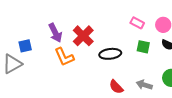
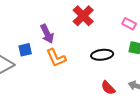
red cross: (83, 36) -> (83, 16), moved
blue square: (25, 46) -> (25, 50), moved

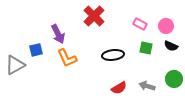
red semicircle: (108, 88) -> (119, 88), turned -77

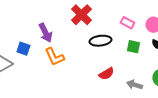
blue square: (36, 50) -> (23, 49), turned 32
black ellipse: (113, 55) -> (100, 41), moved
red semicircle: (119, 88) -> (106, 74), moved

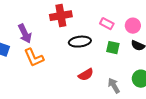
red cross: (81, 15) -> (61, 16), turned 35
gray arrow: (134, 85) -> (114, 86), turned 42

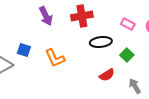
purple arrow: (25, 34) -> (46, 16), moved
green square: (113, 48) -> (127, 55), moved, turned 32

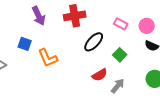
black ellipse: (101, 42) -> (94, 42), turned -40
blue square: (24, 50) -> (25, 44), moved
gray arrow: (135, 86) -> (118, 86), moved, turned 70

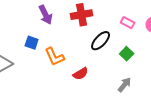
red semicircle: (100, 75) -> (81, 74), moved

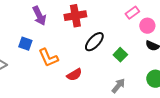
pink rectangle: (128, 23) -> (132, 13), moved, turned -64

